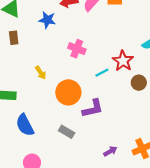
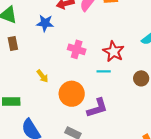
red star: (123, 61) -> (113, 52), moved
cyan line: (102, 73) -> (104, 71), turned 32

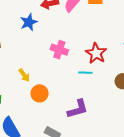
blue star: (45, 23) -> (29, 22), turned -30
orange circle: (72, 94) -> (40, 93), moved, size x0.7

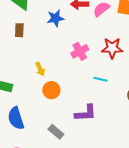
pink cross: (59, 50) -> (80, 51), turned 30
red star: (96, 53) -> (112, 48), moved, turned 30

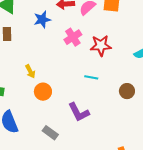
pink cross: (80, 51) -> (73, 37), moved
purple L-shape: (86, 113) -> (79, 112), turned 70

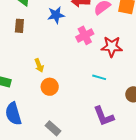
purple L-shape: (79, 112) -> (104, 116), moved

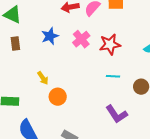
blue star: (56, 15) -> (50, 36), moved
cyan line: (99, 77) -> (113, 76), moved

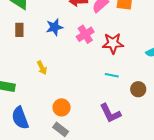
orange circle: (58, 97) -> (62, 107), moved

